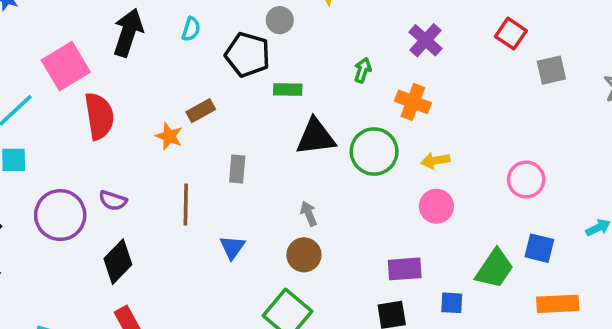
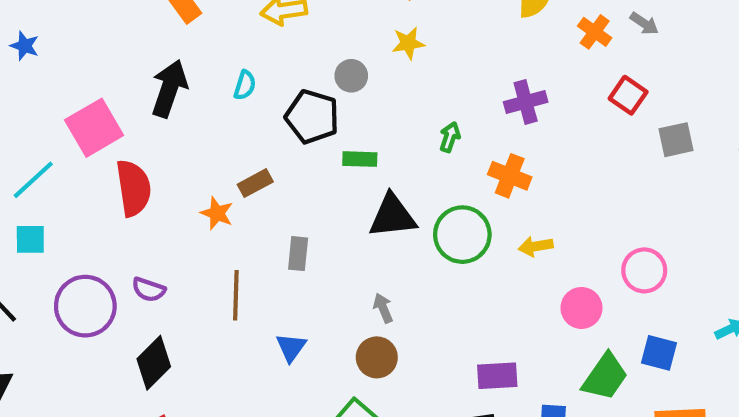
purple cross: (425, 40) -> (526, 102), turned 32
pink circle: (436, 206) -> (581, 308), moved

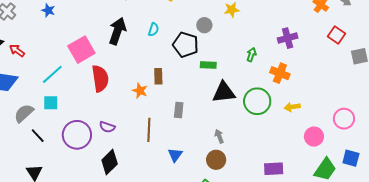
brown rectangle: (255, 183) -> (158, 76), turned -63

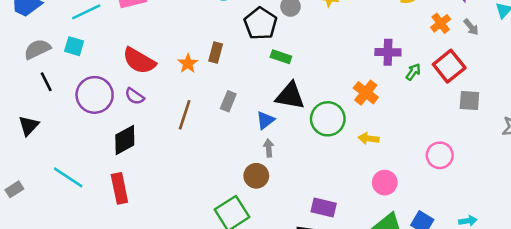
red square: (337, 35) -> (449, 66), size x1.4
green arrow: (251, 55) -> (413, 72), moved
red semicircle: (100, 78) -> (139, 61), moved, turned 112
pink circle: (344, 119) -> (440, 155), moved
blue triangle: (175, 155) -> (265, 120), moved

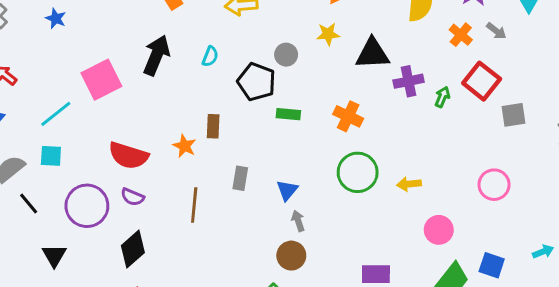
orange cross: (366, 93) -> (348, 116), moved
black triangle: (290, 96) -> (373, 54), moved
black triangle: (29, 126) -> (54, 256), moved

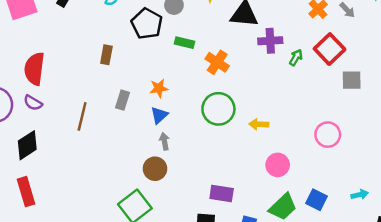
green rectangle: (288, 114) -> (184, 43), moved
orange star: (185, 146) -> (159, 88), moved, turned 30
red semicircle: (128, 155) -> (34, 69), turned 72

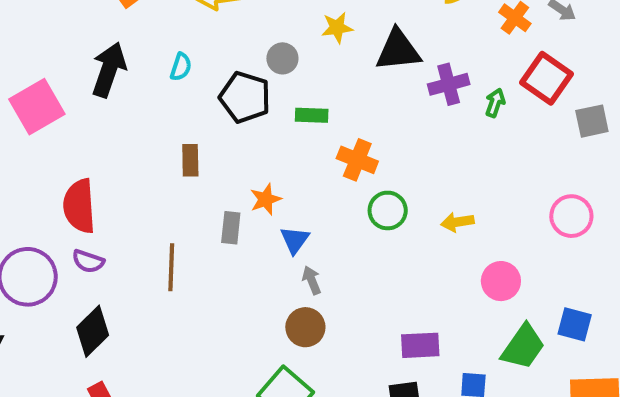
orange cross: (217, 62) -> (357, 160), moved
orange star: (159, 88) -> (266, 199), moved
green circle: (218, 109) -> (388, 210), size x0.7

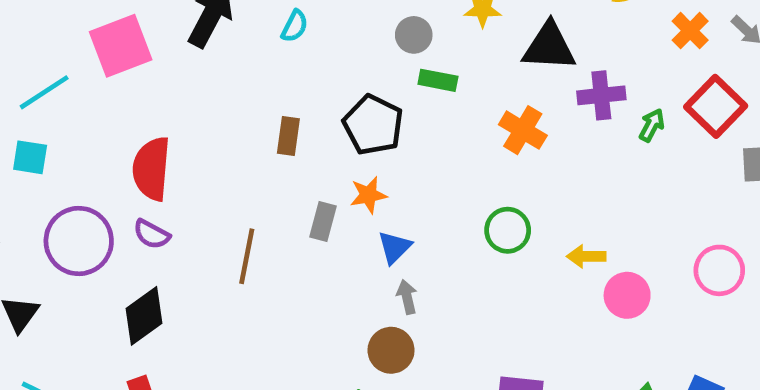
black pentagon: (245, 97) -> (373, 125), moved
green rectangle: (312, 115) -> (438, 80), moved
orange cross: (357, 160) -> (523, 130), moved
pink circle: (501, 281) -> (627, 295), moved

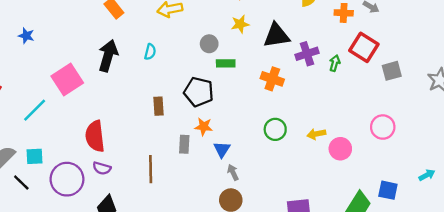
orange cross: (690, 31) -> (344, 13), turned -30
cyan square: (30, 157) -> (34, 156), moved
orange star: (368, 195) -> (204, 127), turned 30

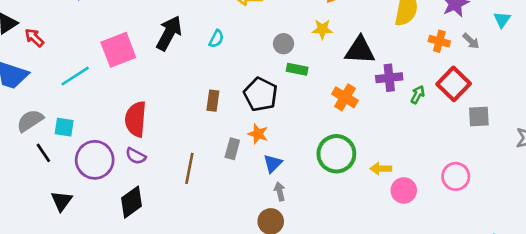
green circle: (275, 129) -> (336, 154), size x1.5

